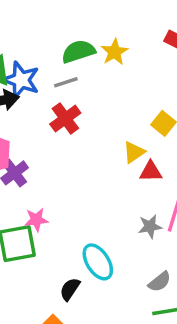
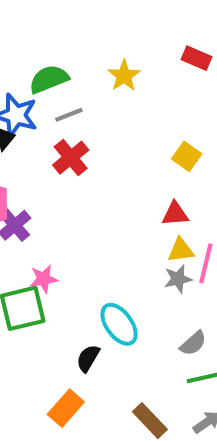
green semicircle: (78, 51) -> (49, 79), moved
yellow triangle: (134, 152) -> (181, 250), moved, turned 30

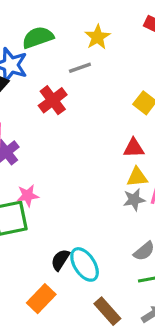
gray line: (69, 115) -> (80, 68), moved
cyan ellipse: (119, 324) -> (85, 264), moved

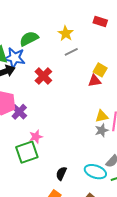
gray line: (80, 68) -> (71, 52), moved
red triangle: (134, 148) -> (95, 81), moved
cyan ellipse: (85, 264) -> (95, 172), moved, turned -30

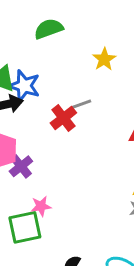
green semicircle: (29, 39) -> (49, 29), moved
gray line: (71, 52) -> (81, 104), moved

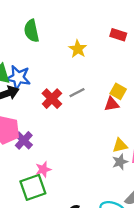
green semicircle: (49, 29) -> (32, 31), turned -75
gray line: (81, 104) -> (77, 93), moved

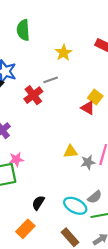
gray line: (77, 93) -> (51, 80), moved
red triangle: (112, 104) -> (88, 108), turned 32
yellow triangle: (120, 145) -> (71, 151), moved

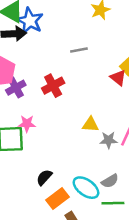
gray line: (51, 80) -> (79, 50), moved
red cross: (33, 95) -> (53, 86), moved
orange rectangle: (25, 229) -> (58, 199), moved

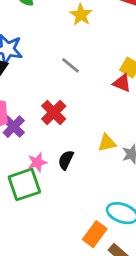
gray line: (79, 50) -> (70, 65), turned 66
black semicircle: (44, 177) -> (66, 160), moved

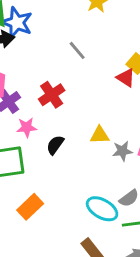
pink star: (37, 162) -> (27, 127), moved
orange rectangle: (95, 234) -> (30, 207), moved

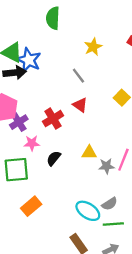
gray line: (77, 50) -> (78, 76), moved
red triangle: (126, 78) -> (80, 105), moved

